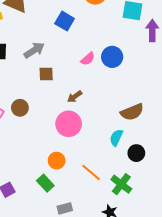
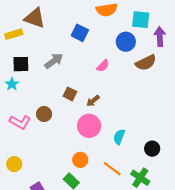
blue circle: (112, 57) -> (126, 42), moved
brown square: (46, 74) -> (70, 94), moved, turned 32
brown semicircle: (132, 112) -> (146, 63), moved
cyan semicircle: (116, 138) -> (119, 137), moved

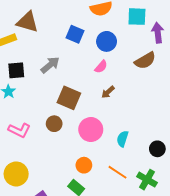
blue circle: (126, 42) -> (107, 41), moved
brown square: (70, 94) -> (69, 98), size x1.6
brown arrow: (93, 101) -> (108, 92), moved
brown circle: (44, 114) -> (54, 124), moved
yellow circle: (14, 164) -> (16, 174), size x1.5

